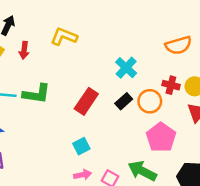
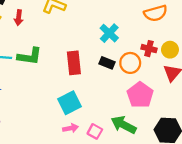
red rectangle: (86, 101) -> (74, 63), turned -40
black rectangle: (124, 101) -> (107, 63), turned 64
cyan square: (81, 146) -> (69, 103), size x1.5

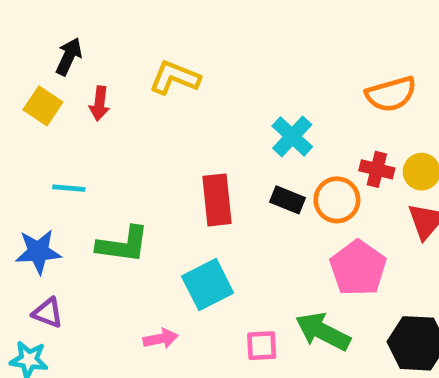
green L-shape: (30, 56) -> (123, 245), moved
pink arrow: (71, 128) -> (161, 339), moved
pink square: (95, 131) -> (262, 346), turned -32

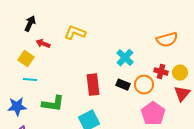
red arrow: (99, 103) -> (43, 44), turned 104
yellow square: (43, 106) -> (26, 59), moved

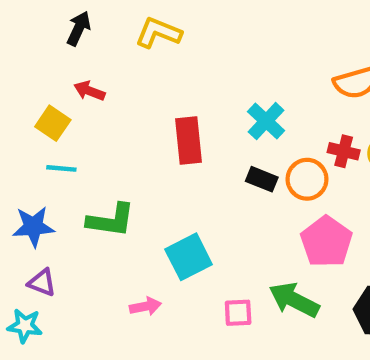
black arrow: (30, 24) -> (79, 28), moved
yellow L-shape: (75, 33) -> (158, 33), moved
red rectangle: (93, 85) -> (189, 140), moved

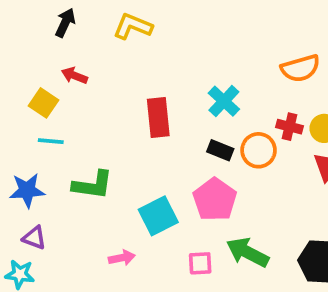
pink pentagon: (326, 242) -> (215, 199), moved

